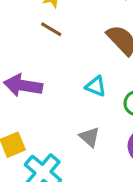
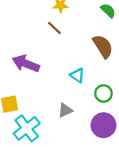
gray triangle: (90, 137) -> (65, 110), turned 42

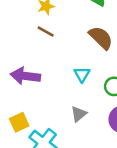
cyan triangle: (77, 75) -> (82, 74), turned 42

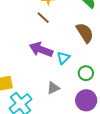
purple arrow: (25, 76) -> (41, 50), moved

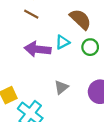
cyan triangle: (63, 58) -> (62, 42), moved, turned 32
green circle: (86, 73) -> (90, 47), moved

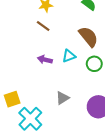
purple arrow: (38, 49) -> (45, 60), size x0.6

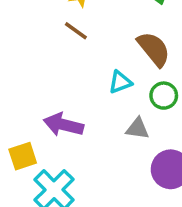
purple arrow: (45, 60) -> (63, 125), moved, size x1.5
gray triangle: (62, 98) -> (137, 129), moved, turned 40

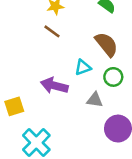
purple arrow: (63, 125) -> (54, 86), moved
yellow square: (23, 156) -> (14, 106), moved

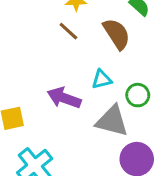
brown semicircle: (106, 44) -> (117, 34), moved
gray triangle: (95, 100) -> (112, 121), size x1.6

